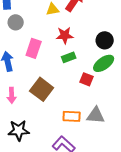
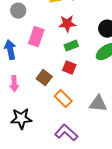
red square: (87, 79) -> (69, 68), moved
brown square: (42, 89) -> (44, 78), size x0.7
orange rectangle: (72, 116) -> (63, 99), moved, turned 42

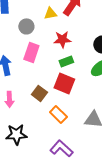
gray circle: (18, 11) -> (26, 26), moved
red square: (69, 68) -> (64, 83), size x1.5

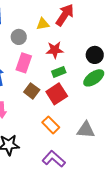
red square: (64, 83) -> (57, 94), turned 35
brown square: (39, 93) -> (32, 91), moved

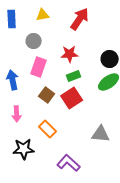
yellow triangle: (43, 24) -> (43, 15), moved
orange rectangle: (51, 125) -> (48, 129), moved

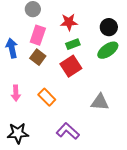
brown square: (47, 95) -> (38, 57), moved
pink arrow: (17, 114) -> (16, 93), moved
black star: (24, 149) -> (18, 133), moved

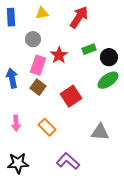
red star: (69, 22) -> (59, 55), moved, turned -30
green rectangle: (73, 44) -> (89, 49), moved

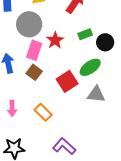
gray circle: (33, 39) -> (29, 24), size x1.6
green ellipse: (108, 80) -> (90, 67), moved
gray triangle: (100, 132) -> (96, 94), moved

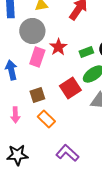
green rectangle: (85, 34) -> (86, 52), moved
brown square: (34, 72) -> (37, 95), moved, turned 35

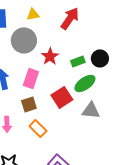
pink rectangle: (37, 57) -> (31, 78), moved

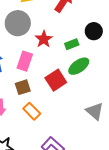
black circle: (100, 58) -> (94, 31), moved
gray triangle: (91, 110) -> (95, 111), moved, turned 36

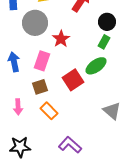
black circle: (94, 31) -> (107, 22), moved
green rectangle: (72, 44) -> (104, 42), moved, turned -40

